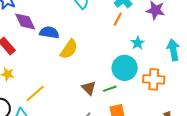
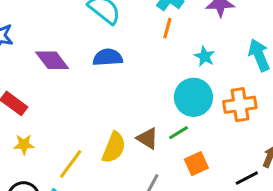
purple diamond: (25, 21) -> (52, 60), moved
blue semicircle: (49, 32) -> (108, 57), moved
yellow semicircle: (69, 49) -> (114, 148), moved

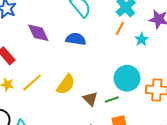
cyan star: (205, 56) -> (142, 39), moved
yellow semicircle: (114, 148) -> (66, 84), moved
yellow line: (71, 164) -> (32, 83), moved

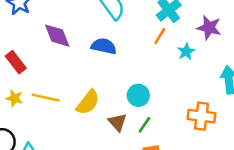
cyan circle: (127, 78) -> (138, 95), moved, size x0.7
yellow line: (32, 83) -> (46, 98), turned 50
green line: (112, 100) -> (144, 125), turned -40

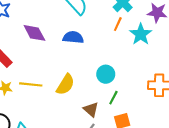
cyan star: (186, 52) -> (141, 34), size x1.5
brown triangle: (117, 122) -> (91, 109), moved

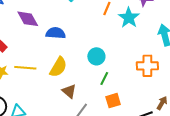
blue semicircle: (73, 37) -> (56, 33), moved
brown triangle: (91, 109) -> (69, 91), moved

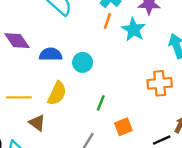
cyan circle: (96, 56) -> (83, 62), moved
green line: (104, 78) -> (101, 103), moved
brown triangle: (69, 91) -> (37, 123), moved

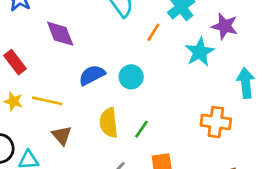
orange line: (107, 21) -> (153, 32), moved
blue semicircle: (51, 54) -> (92, 75), moved, turned -40
yellow semicircle: (57, 93) -> (109, 123), moved, turned 135

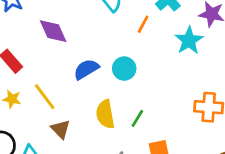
yellow line: (47, 101) -> (45, 97), turned 44

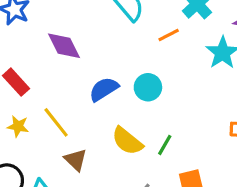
orange line: (143, 24) -> (169, 35), turned 36
yellow semicircle: (105, 114) -> (127, 141), turned -40

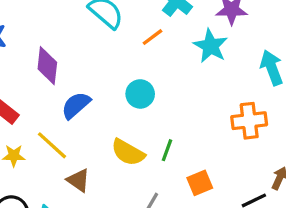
purple diamond: (64, 46) -> (47, 66), turned 42
blue semicircle: (104, 89) -> (76, 105), moved

